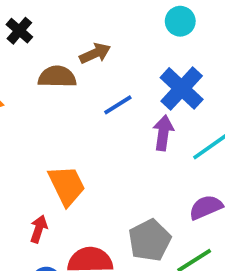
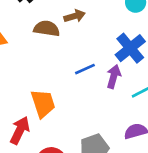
blue line: (118, 105) -> (85, 69), moved
red arrow: (39, 229) -> (20, 130), size x1.5

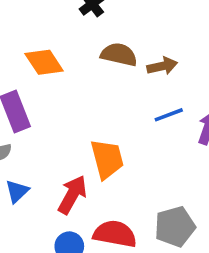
brown arrow: (75, 16) -> (162, 66), moved

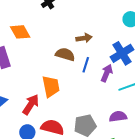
brown semicircle: (119, 55) -> (65, 54), moved
blue line: (169, 115) -> (86, 65), turned -56

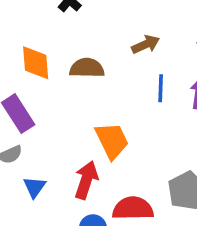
orange diamond: (20, 32) -> (36, 63), turned 40
brown semicircle: (65, 54) -> (87, 68), moved

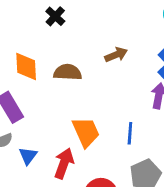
blue line: (161, 88) -> (130, 133), moved
blue triangle: (34, 187) -> (28, 156), moved

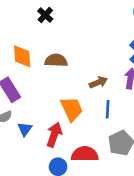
brown arrow: (116, 55) -> (98, 82), moved

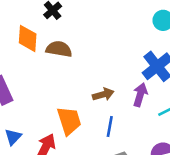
orange diamond: (22, 56) -> (28, 38), moved
brown semicircle: (56, 60) -> (59, 49), moved

